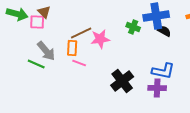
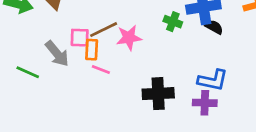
pink square: (37, 22) -> (80, 38), moved
green line: (36, 64) -> (28, 72), moved
black cross: (122, 81) -> (158, 94), turned 35

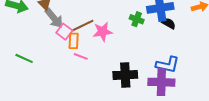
pink square: (80, 38) -> (64, 32), turned 35
gray arrow: (57, 54) -> (54, 18), moved
purple cross: (205, 103) -> (161, 82), size x1.4

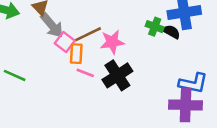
black semicircle: (169, 23) -> (171, 32), moved
black cross: (125, 75) -> (117, 75), moved, turned -30

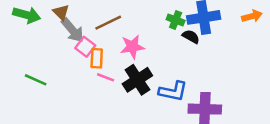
green cross: (155, 27) -> (176, 20), moved
brown line: (88, 34) -> (108, 23), moved
blue L-shape: (193, 83) -> (173, 91), moved

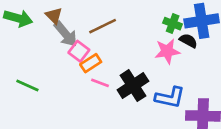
pink star: (132, 47) -> (167, 51), moved
orange rectangle: (97, 58) -> (91, 63), turned 54

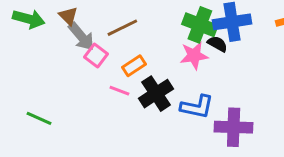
green cross: (173, 24) -> (200, 25), size x1.6
orange rectangle: (91, 63) -> (134, 66), moved
green line: (27, 86) -> (39, 118), moved

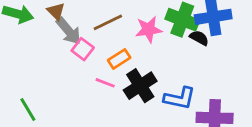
pink star: (194, 56) -> (149, 29), moved
green line: (39, 118) -> (28, 109), turned 35

